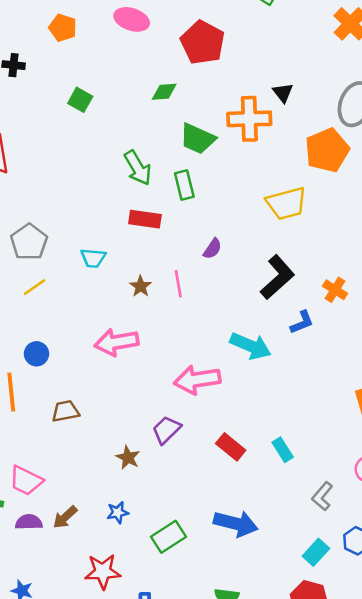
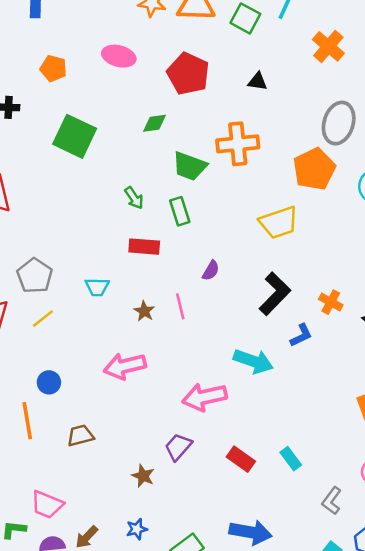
black triangle: (283, 93) -> (257, 81), moved, turned -40
green square: (80, 100) -> (75, 136), size x1.8
green arrow: (138, 168) -> (134, 198), size x0.7

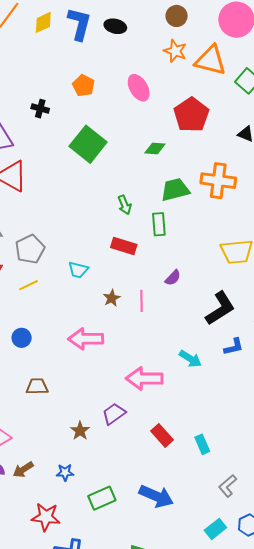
pink ellipse: (119, 56) -> (139, 88), turned 32
green trapezoid: (190, 166) -> (175, 190), turned 132
cyan arrow: (253, 361) -> (190, 359), size x0.7

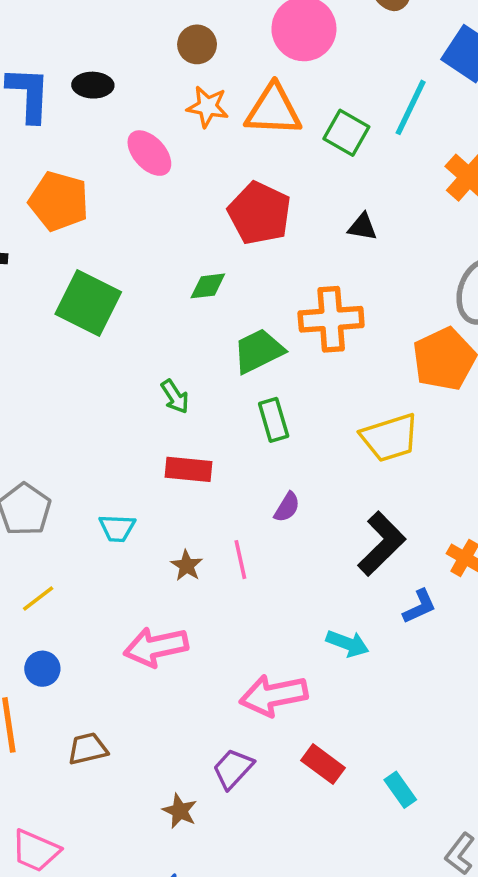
orange pentagon: (84, 86) -> (59, 201), size x1.5
pink ellipse: (139, 88) -> (149, 153), moved
green rectangle: (159, 224) -> (274, 420), moved
yellow line: (29, 285) -> (38, 599), moved
red rectangle: (162, 435) -> (323, 764), moved

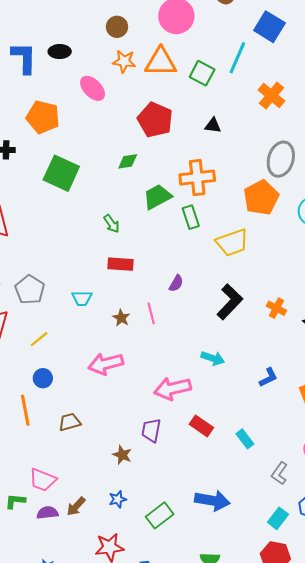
green rectangle: (274, 420) -> (191, 217), moved
blue L-shape: (419, 606) -> (268, 377), moved
purple trapezoid: (233, 769) -> (151, 430), turned -30

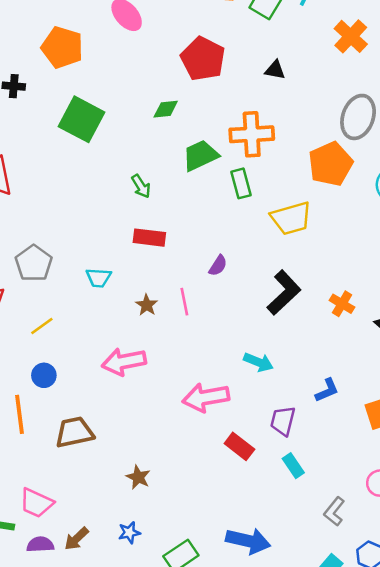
brown trapezoid: (70, 422) -> (74, 432), size x1.4
purple trapezoid: (151, 430) -> (283, 421), moved

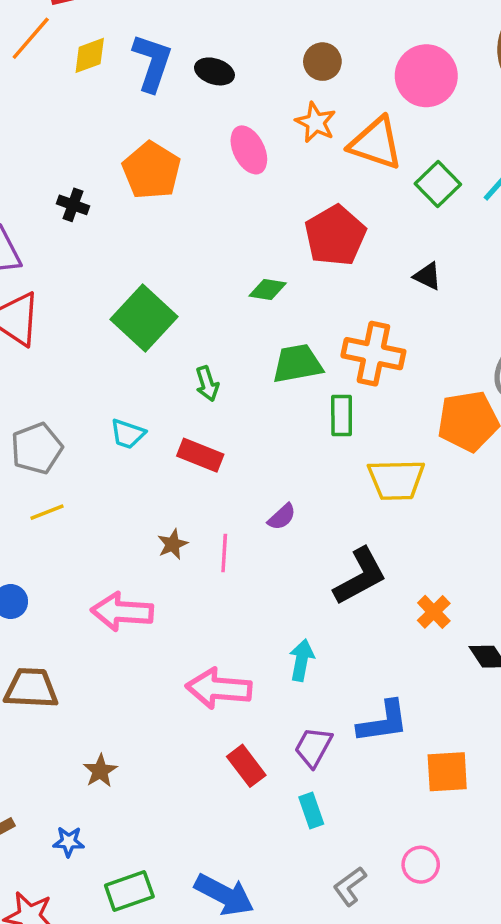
green square: (82, 119) -> (144, 318), moved
cyan trapezoid: (98, 278) -> (128, 434), moved
yellow line: (42, 326) -> (47, 512), moved
cyan arrow: (258, 362) -> (302, 660), turned -116
blue L-shape: (327, 390) -> (383, 722), size x1.5

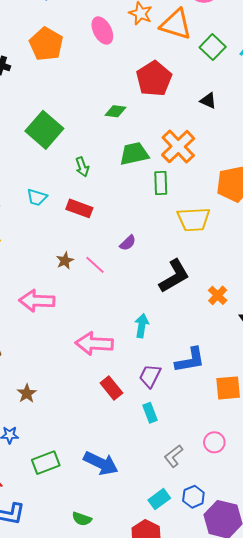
orange cross: (373, 354) -> (178, 147), turned 36
pink line: (224, 553) -> (95, 265), turned -50

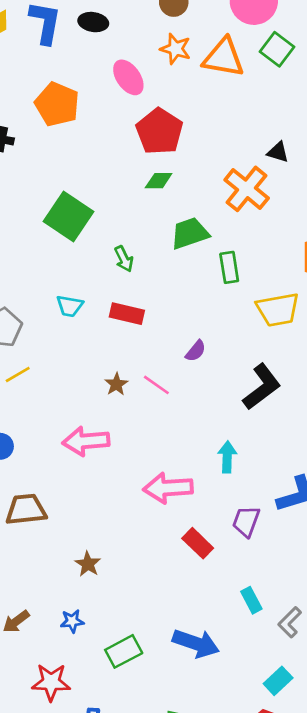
green square: (213, 47) -> (277, 49), moved
red pentagon: (154, 79) -> (159, 131), moved
orange cross: (178, 147) -> (247, 189), moved
cyan rectangle: (150, 413) -> (251, 600), moved

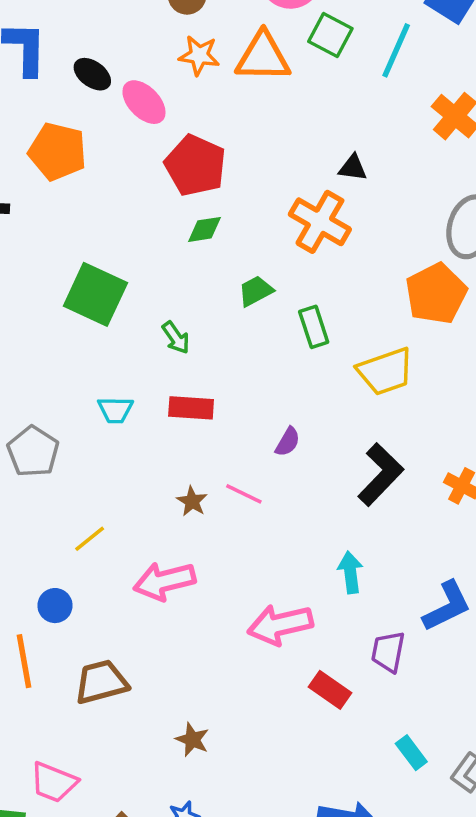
black ellipse: (93, 22) -> (92, 74), moved, turned 36
green trapezoid: (190, 233) -> (256, 291), size x0.7
yellow line: (18, 375) -> (90, 539), moved

